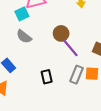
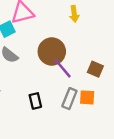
brown circle: (61, 33) -> (52, 52), size x1.5

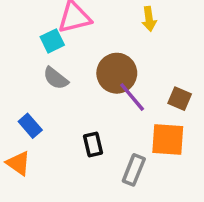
orange square: (87, 97) -> (168, 139), size x1.5
gray rectangle: (69, 99) -> (134, 170), moved

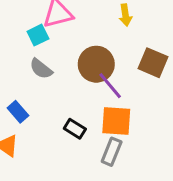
brown square: (180, 99) -> (153, 63), moved, size x1.4
orange square: (168, 139) -> (116, 121), moved
black rectangle: (93, 144) -> (75, 129), turned -45

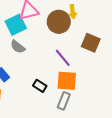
cyan square: (38, 35) -> (16, 25), size x1.5
brown circle: (96, 64) -> (59, 22), moved

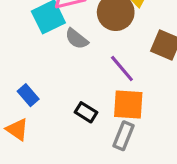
gray semicircle: (18, 47) -> (77, 39), moved

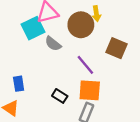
blue rectangle: (28, 95) -> (19, 84), turned 32

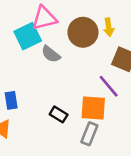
yellow arrow: (96, 14) -> (109, 27), moved
purple line: (85, 65) -> (109, 86), moved

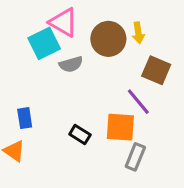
pink triangle: (44, 18) -> (64, 22), turned 44
gray semicircle: (51, 54) -> (71, 64), turned -54
gray rectangle: (89, 134) -> (135, 157), moved

